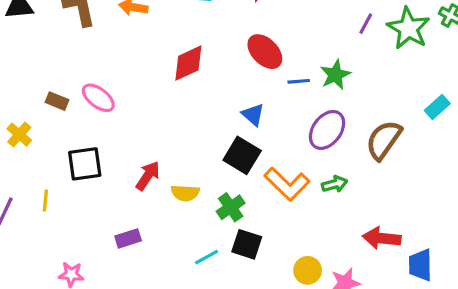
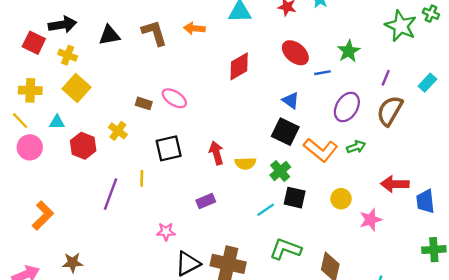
purple line: (366, 24) -> (386, 78), moved
green star: (335, 75) -> (349, 51), moved
red arrow: (148, 176) -> (216, 153), turned -45
yellow circle: (308, 270) -> (341, 199), moved

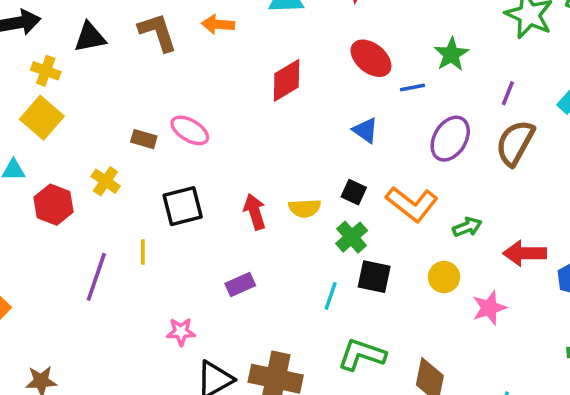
yellow cross: (68, 55) -> (46, 71), moved
black square: (285, 132) -> (354, 192), moved, size x0.6
green arrow: (356, 147) -> (467, 227), moved
yellow semicircle: (245, 163) -> (305, 208), moved
cyan line: (266, 210) -> (331, 296), turned -36

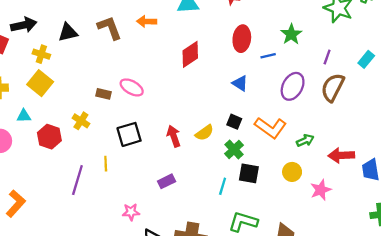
red ellipse: (371, 58) -> (242, 39), turned 60
yellow semicircle: (305, 208) -> (204, 133), turned -30

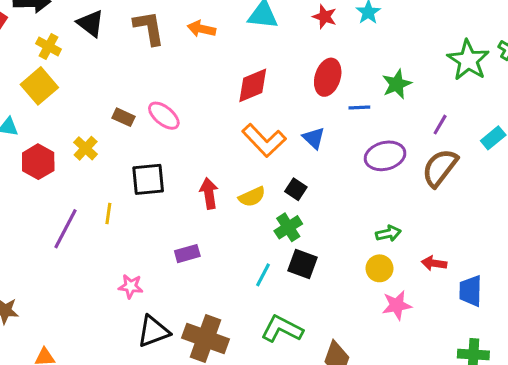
black triangle: (68, 32) -> (91, 23), turned 40
purple ellipse: (293, 86) -> (385, 156), turned 36
orange L-shape: (270, 128) -> (264, 140), moved
red arrow: (341, 155) -> (434, 263), size x0.7
yellow circle: (292, 172) -> (379, 268), moved

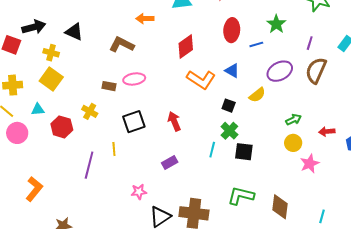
brown L-shape: (149, 28) -> (122, 45), moved, turned -40
pink ellipse: (164, 116) -> (134, 79), turned -35
yellow semicircle: (252, 197) -> (257, 95), moved
cyan line: (263, 275) -> (212, 150), moved

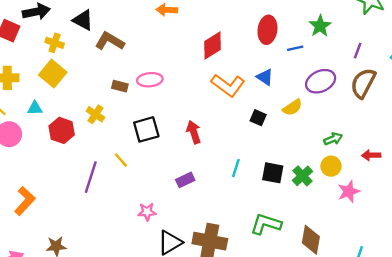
brown L-shape: (122, 45) -> (110, 41), moved
green cross: (229, 131) -> (302, 176), moved
yellow line: (114, 149) -> (121, 160), turned -40

